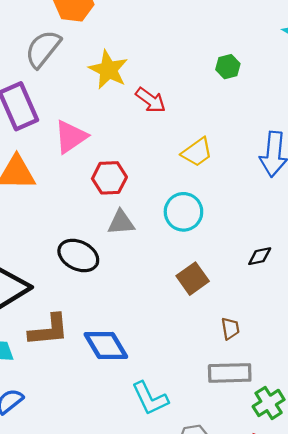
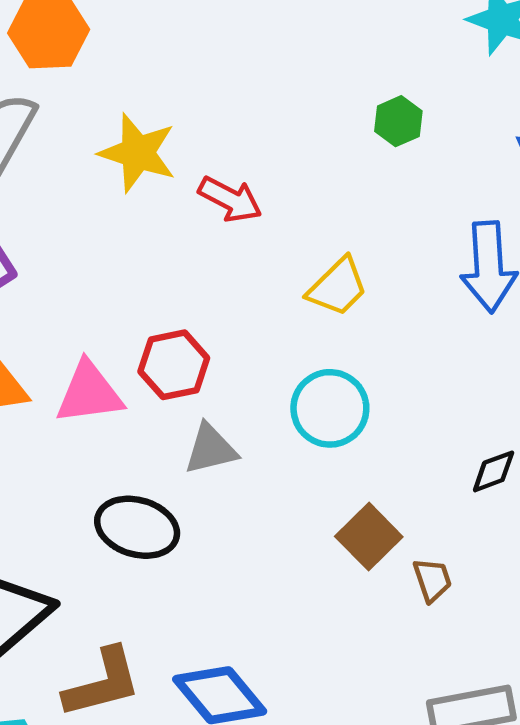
green hexagon: (228, 67) -> (398, 121), moved
pink triangle: (71, 137) -> (89, 393), moved, turned 36
brown trapezoid: (230, 328) -> (432, 580), moved

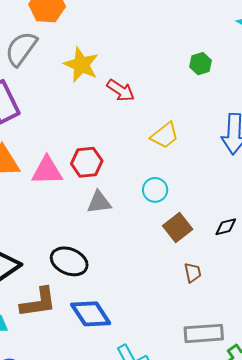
cyan circle: (330, 408) -> (155, 190), size x0.7
black ellipse: (137, 527) -> (69, 261), moved
brown square: (369, 537) -> (178, 227), moved

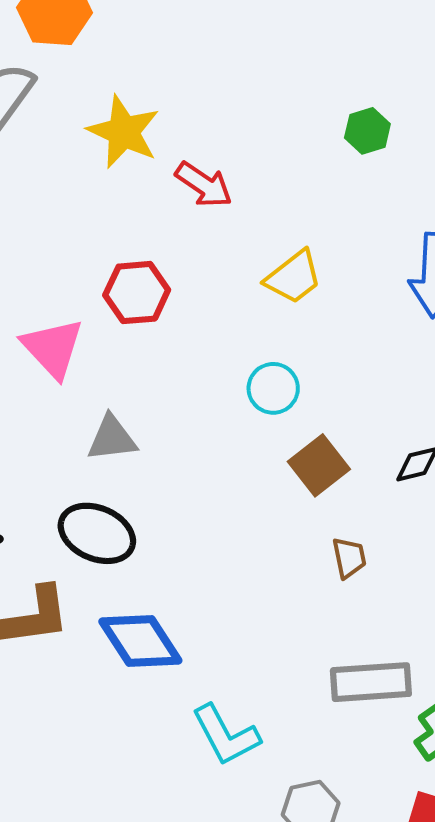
red hexagon: (87, 162) -> (137, 293), moved
pink triangle: (47, 171) -> (53, 348), turned 48
gray triangle: (99, 202) -> (112, 438), moved

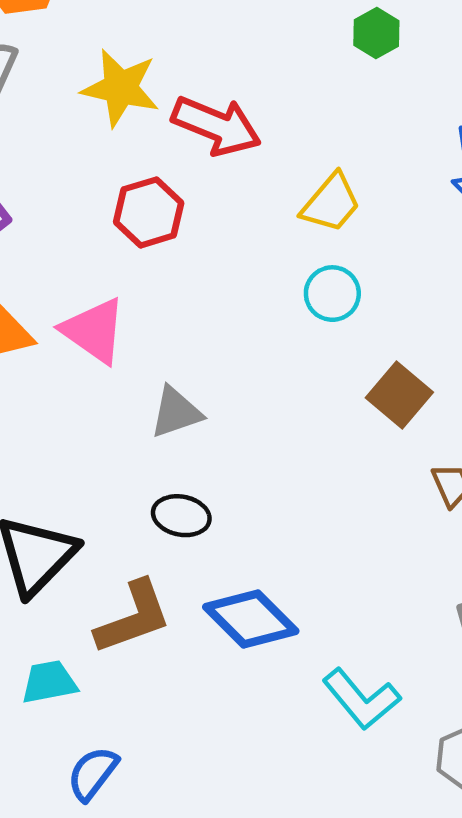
red arrow: (204, 185) -> (216, 126), size x1.4
red hexagon: (137, 293) -> (149, 212), moved
cyan circle: (273, 388) -> (332, 294), moved
black ellipse: (97, 533) -> (181, 516), size x0.7

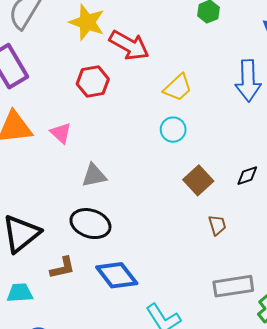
pink triangle: (94, 331) -> (61, 133), size x0.7
black ellipse: (181, 516) -> (90, 224), size x1.5
brown L-shape: (133, 617) -> (62, 268), size x0.7

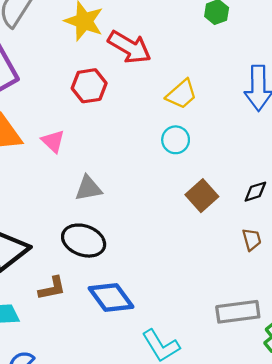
brown trapezoid: (217, 225) -> (252, 239), moved

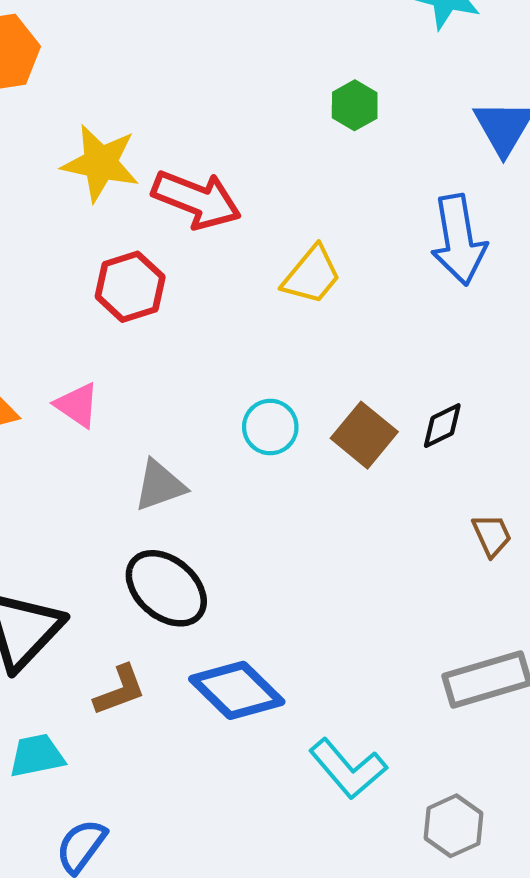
cyan circle: (176, 140) -> (270, 427), moved
black diamond: (255, 192) -> (442, 426), moved
brown square: (202, 196) -> (364, 435), moved
black ellipse: (84, 241) -> (166, 588), turned 30

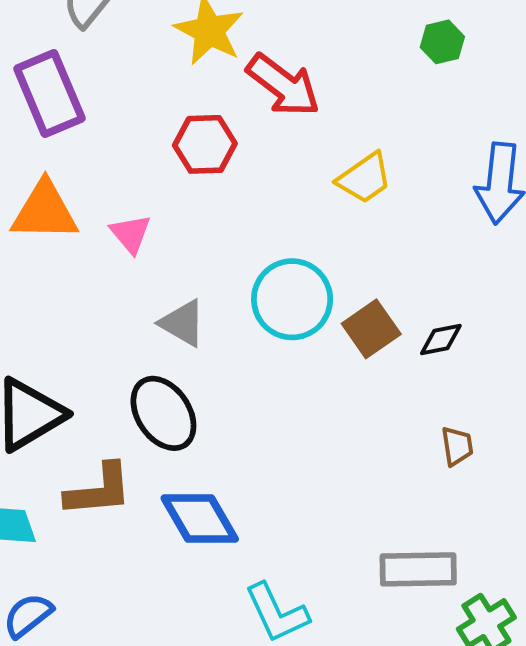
cyan circle: (270, 427) -> (292, 299), size x1.6
gray triangle: (160, 485) -> (183, 323), turned 34
brown L-shape: (120, 690) -> (99, 490), size x1.4

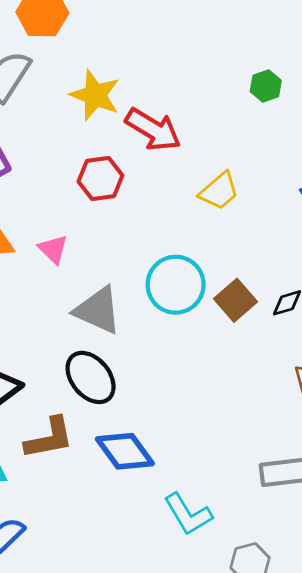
gray triangle: (183, 323) -> (98, 310), size x1.4

